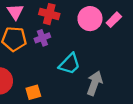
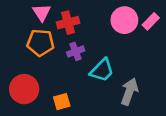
red cross: (49, 14) -> (68, 23), moved, turned -30
purple cross: (42, 38) -> (76, 51), moved

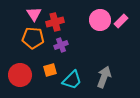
cyan trapezoid: (102, 70) -> (72, 80), moved
orange square: (62, 102) -> (50, 70), moved

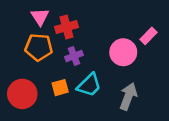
pink circle: (100, 20) -> (123, 52), moved
pink rectangle: (121, 21) -> (148, 36), moved
cyan trapezoid: (72, 80) -> (89, 85), moved

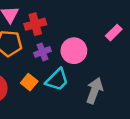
pink circle: (123, 52) -> (74, 51), moved
orange square: (60, 88) -> (29, 82), turned -35

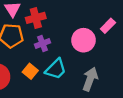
pink circle: (74, 51) -> (83, 40), moved

